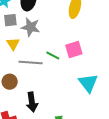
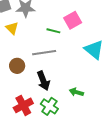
gray line: (31, 62) -> (44, 53), moved

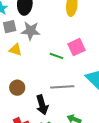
yellow triangle: (12, 28) -> (15, 50), turned -32
gray line: (44, 53) -> (62, 87), moved

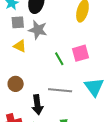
green line: (56, 56) -> (59, 59), turned 32

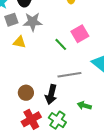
brown circle: (16, 84) -> (26, 93), moved
black arrow: (37, 105) -> (51, 94), turned 36

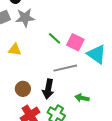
pink square: (80, 34) -> (75, 42), moved, turned -30
yellow triangle: (19, 42) -> (15, 50), moved

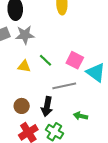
green line: (55, 38) -> (46, 60), moved
yellow triangle: (15, 50) -> (24, 66), moved

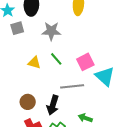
gray star: (25, 35) -> (51, 31), moved
pink square: (75, 60) -> (85, 62), turned 30

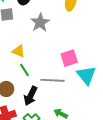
gray star: (51, 31) -> (40, 22), turned 30
green line: (56, 59) -> (25, 70), moved

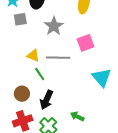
pink square: (69, 58) -> (86, 43), moved
gray line: (53, 80) -> (58, 58), moved

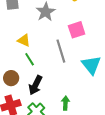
gray line: (58, 58) -> (61, 51), moved, turned 70
green arrow: (77, 116) -> (65, 103), turned 64

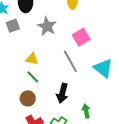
green line: (30, 59) -> (33, 77), moved
black arrow: (35, 85) -> (62, 93), moved

